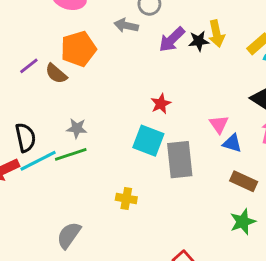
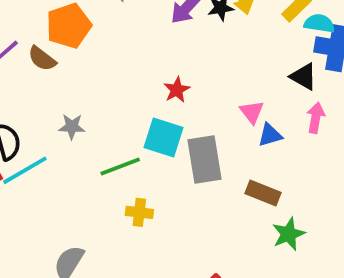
blue triangle: (232, 143) -> (270, 135), turned -30
green line: (71, 154) -> (120, 167), moved
brown rectangle: (244, 181) -> (263, 193), moved

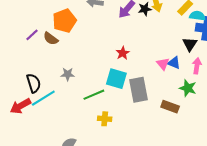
black triangle: (303, 76) -> (190, 44), turned 35
blue triangle: (270, 135) -> (174, 63), moved, turned 40
green star: (289, 234) -> (188, 88), moved, turned -30

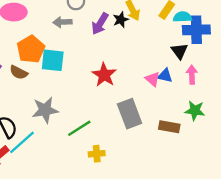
red star: (123, 53) -> (104, 75), size x1.5
gray star: (68, 74) -> (45, 110), size x1.6
cyan square: (116, 79) -> (53, 60), moved
green star: (188, 88) -> (195, 111), moved

